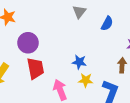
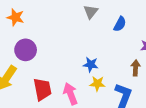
purple circle: (28, 43) -> (26, 50), moved
red trapezoid: (35, 68) -> (42, 89), moved

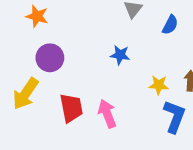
blue star: (91, 64) -> (120, 55), moved
yellow star: (97, 84) -> (159, 85), moved

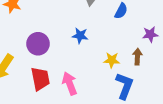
purple circle: (50, 58) -> (38, 44), moved

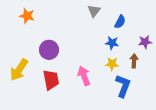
blue star: (80, 36) -> (112, 43), moved
pink arrow: (70, 83) -> (84, 76), moved

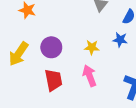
yellow star: (112, 64) -> (92, 47), moved
yellow arrow: (19, 70) -> (19, 54), moved

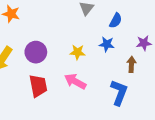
pink arrow: (90, 76) -> (75, 81), turned -40

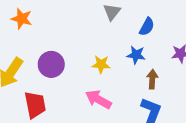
brown arrow: (131, 64) -> (152, 79), moved
red trapezoid: (38, 86) -> (35, 105), moved

